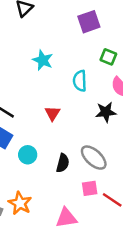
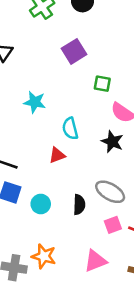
cyan semicircle: (80, 81) -> (70, 129), moved
black star: (106, 112) -> (112, 142), turned -30
red triangle: (52, 113) -> (57, 155), turned 49

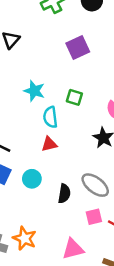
green square: (102, 84) -> (74, 97), moved
cyan semicircle: (70, 129) -> (50, 117), moved
cyan circle: (41, 204) -> (32, 179), moved

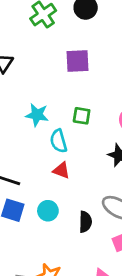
purple square: (78, 47) -> (77, 61), turned 30
red triangle: (49, 144) -> (61, 170), turned 42

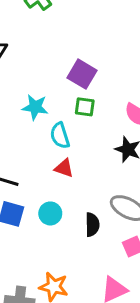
purple square: (77, 61) -> (82, 74), moved, turned 35

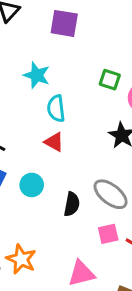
purple square: (82, 74) -> (64, 23), moved, turned -32
green square: (85, 107) -> (110, 80), moved

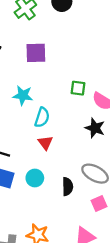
cyan semicircle: (56, 108) -> (42, 117), turned -144
red triangle: (54, 142) -> (45, 143), turned 35

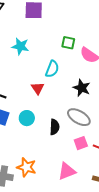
cyan semicircle: (42, 117) -> (52, 69), moved
black star: (95, 128) -> (82, 88), moved

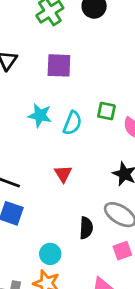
cyan semicircle: (52, 69) -> (72, 123), moved
cyan circle: (27, 118) -> (50, 254), moved

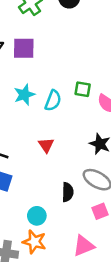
purple square: (59, 65) -> (24, 48), moved
cyan star: (40, 115) -> (24, 95), turned -30

